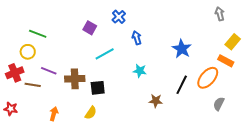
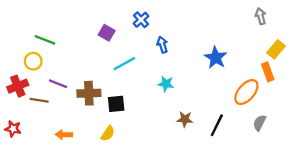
orange rectangle: (226, 61) -> (268, 72), turned 42
black line: (182, 85) -> (217, 125), moved
orange arrow: (54, 114) -> (64, 135), turned -104

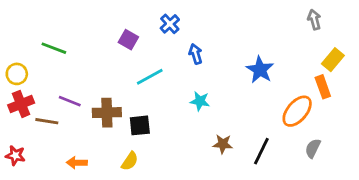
yellow circle: (33, 61) -> (17, 74), moved

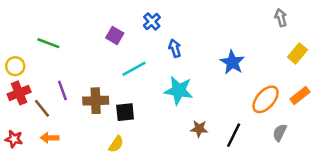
orange rectangle: (323, 87) -> (300, 96), moved, turned 72
purple line: (70, 101) -> (62, 90), turned 48
cyan star: (200, 101) -> (179, 90), size x1.6
brown line: (47, 121) -> (42, 108), turned 42
orange arrow: (77, 163) -> (50, 138), moved

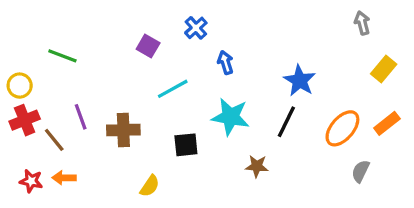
black square: (125, 112) -> (186, 145), moved
black line: (234, 135) -> (286, 122), moved
red star: (14, 139) -> (31, 181), moved

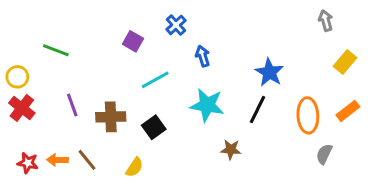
red cross: (25, 120) -> (22, 108), turned -30
orange ellipse: (342, 128) -> (308, 115), turned -44
brown line: (54, 140) -> (87, 160), moved
black square: (186, 145) -> (154, 127), moved, turned -30

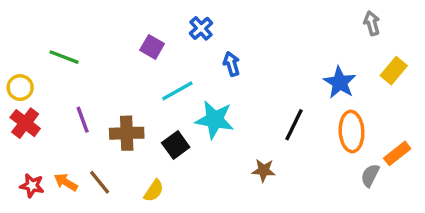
blue star: (269, 72) -> (340, 82), moved
cyan star: (207, 105) -> (215, 120), moved
orange rectangle: (348, 111) -> (397, 153), moved
orange arrow: (57, 160) -> (66, 182), turned 30

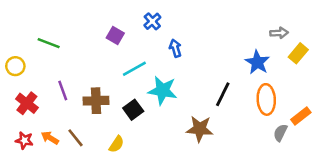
gray arrow: (372, 23) -> (279, 33), moved, turned 102
red cross: (25, 123) -> (27, 103), moved
brown star: (264, 170) -> (200, 129), size x1.5

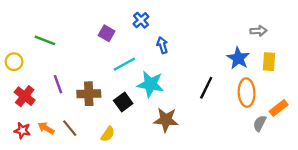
yellow rectangle: (298, 53) -> (269, 62), moved, turned -36
brown star: (200, 129) -> (166, 120), moved

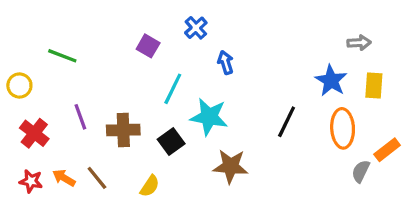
cyan line: (124, 64) -> (173, 89), turned -35

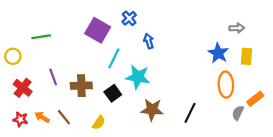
purple square: (148, 46) -> (98, 30), size x1.6
green line: (62, 56) -> (41, 37), turned -30
black line: (287, 122) -> (190, 113), moved

